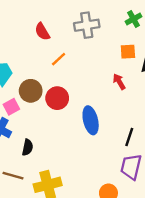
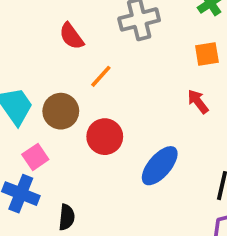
brown circle: (31, 91) -> (61, 111), moved
blue ellipse: (91, 120) -> (160, 166), turned 60

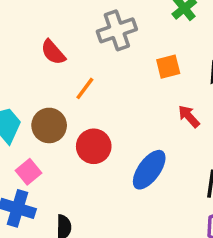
orange square: (207, 54) -> (168, 67), moved
red arrow: (198, 102) -> (189, 116), moved

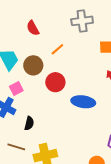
red semicircle: (53, 52) -> (33, 28), moved
blue ellipse: (149, 170) -> (83, 102), turned 50

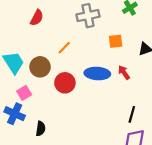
red semicircle: (33, 28) -> (37, 18), moved, turned -119
blue ellipse: (83, 102) -> (97, 74), moved

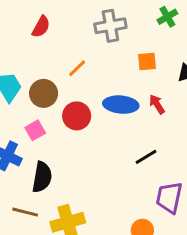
pink square: (24, 93) -> (35, 130), moved
black line: (132, 114) -> (146, 157), moved, turned 42
black semicircle: (41, 129) -> (42, 177), size x1.5

